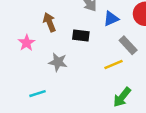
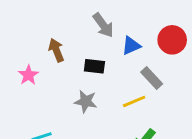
gray star: (58, 62) -> (86, 101), moved

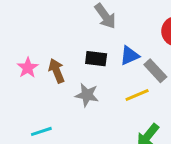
blue triangle: (131, 46) -> (129, 56), moved
brown arrow: (56, 50) -> (57, 71), moved

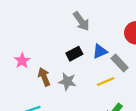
black rectangle: (96, 59) -> (74, 54), turned -35
brown arrow: (57, 71) -> (44, 77), moved

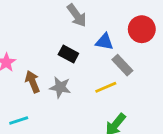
blue triangle: (100, 51) -> (104, 42), moved, turned 35
black rectangle: (74, 54) -> (68, 54), turned 56

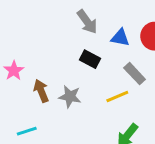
blue triangle: (104, 42) -> (120, 38), moved
black rectangle: (68, 54) -> (90, 59), moved

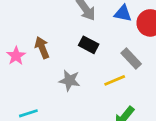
blue triangle: (120, 38) -> (123, 13), moved
brown arrow: (41, 91) -> (42, 48), moved

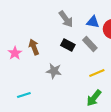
gray rectangle: (131, 59) -> (90, 44), moved
yellow line: (115, 80) -> (97, 73), moved

